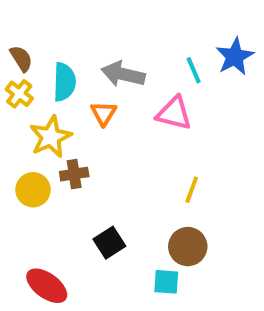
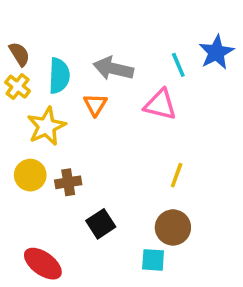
brown cross: (74, 174) -> (68, 182), moved

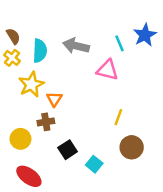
orange triangle: (95, 105) -> (54, 99), moved
yellow circle: (30, 175) -> (20, 139), moved
brown circle: (173, 227) -> (132, 147), moved
cyan square: (153, 260) -> (94, 164), moved, turned 35

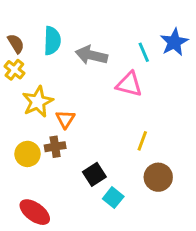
cyan semicircle: (40, 51) -> (52, 41), moved
yellow circle: (20, 139) -> (28, 154), moved
black square: (68, 150) -> (94, 174), moved

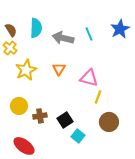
cyan line: (144, 52) -> (89, 34), moved
pink triangle: (129, 84) -> (89, 78), moved
orange triangle: (65, 119) -> (59, 69), moved
brown cross: (55, 147) -> (40, 116), moved

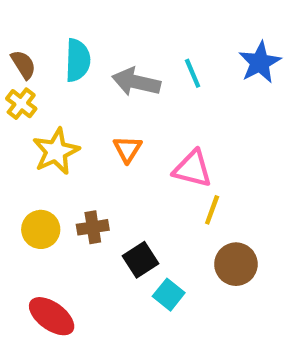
brown cross: (40, 116) -> (93, 227), moved

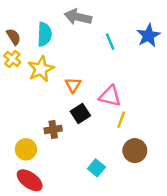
gray arrow: (136, 82) -> (78, 17), moved
yellow star: (56, 151) -> (41, 69), moved
yellow circle: (41, 229) -> (26, 149), moved
black square: (141, 260) -> (80, 113), moved

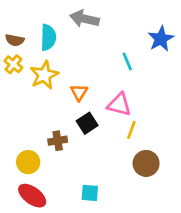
brown semicircle: (14, 37) -> (15, 40), turned 133
cyan line: (110, 42) -> (127, 62), moved
cyan square: (96, 168) -> (90, 193), moved, turned -35

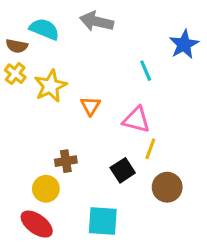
cyan semicircle: (48, 37) -> (44, 29), moved, turned -70
black square: (87, 123) -> (123, 170), moved
yellow circle: (28, 162) -> (46, 189), moved
cyan square: (90, 193) -> (103, 221), size x1.5

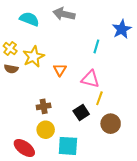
brown semicircle: (17, 46) -> (11, 69), moved
cyan line: (146, 71) -> (96, 46), turned 40
yellow circle: (46, 189) -> (46, 130), moved

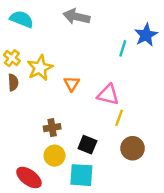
cyan semicircle: (29, 19) -> (22, 19), moved
cyan line: (96, 46) -> (123, 48), moved
brown semicircle: (11, 69) -> (13, 82), turned -104
black square: (81, 112) -> (87, 145), moved, turned -35

